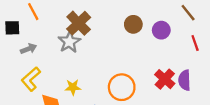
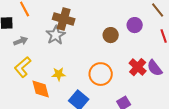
brown cross: (79, 23) -> (64, 19), turned -30
brown circle: (133, 24) -> (111, 35), moved
purple semicircle: (185, 80) -> (155, 68), turned -36

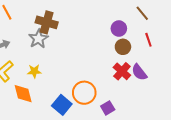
brown circle: (111, 35) -> (123, 47), moved
yellow star: (59, 74) -> (34, 71), moved
orange circle: (101, 74) -> (84, 93), moved

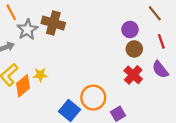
gray star: (38, 39) -> (27, 29), moved
purple semicircle: (139, 72) -> (160, 69), moved
orange diamond: (23, 94) -> (23, 86), moved, turned 65

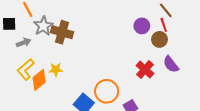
brown cross: (53, 23) -> (62, 32), moved
red line: (161, 41) -> (164, 25), moved
brown circle: (134, 49) -> (159, 39), moved

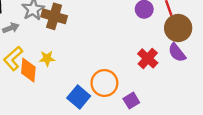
brown circle: (159, 39) -> (178, 28), moved, size x1.5
orange diamond: (39, 80) -> (28, 70), turned -45

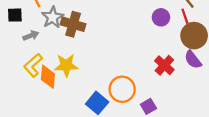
yellow star: (47, 58) -> (66, 65), size x1.5

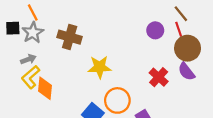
gray star: (53, 17) -> (33, 33), moved
gray arrow: (31, 36) -> (28, 59), moved
yellow star: (66, 65) -> (100, 67), moved

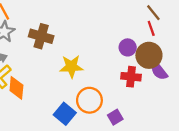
purple circle: (155, 30) -> (128, 47), moved
brown circle: (188, 48) -> (149, 55), moved
red cross: (159, 77) -> (131, 77), turned -36

